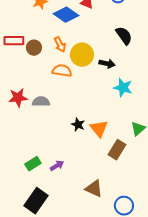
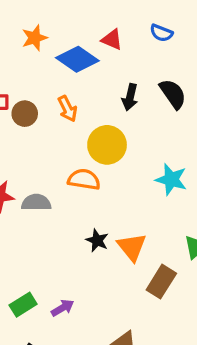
yellow circle: (82, 55) -> (107, 145), moved
black arrow: (107, 64) -> (130, 97), moved, turned 91
orange semicircle: (62, 71) -> (84, 179), moved

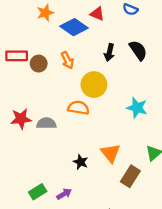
black star: (97, 240) -> (81, 162), moved

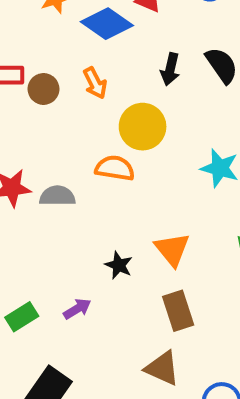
brown rectangle: (130, 176) -> (178, 311), moved, turned -50
green rectangle: (38, 192) -> (22, 317), moved
purple arrow: (64, 194) -> (77, 309), moved

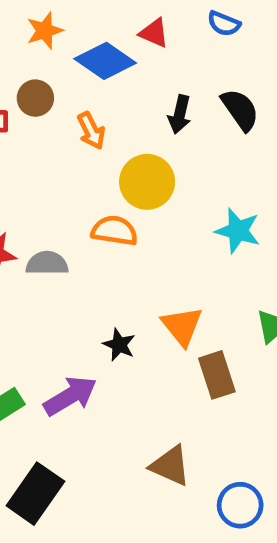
brown circle: (44, 89) -> (35, 98), moved
purple arrow: (77, 309) -> (70, 396), size x1.6
brown rectangle: (178, 311) -> (217, 375), moved

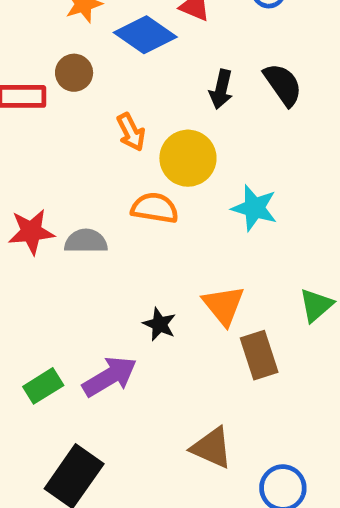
orange arrow: (91, 131) -> (131, 132), moved
cyan star: (238, 231) -> (254, 208), moved

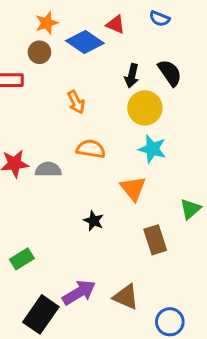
brown circle: (74, 73) -> (39, 52), moved
yellow circle: (188, 158) -> (145, 108), moved
orange triangle: (224, 305) -> (133, 188), moved
purple arrow: (110, 376) -> (79, 293), moved

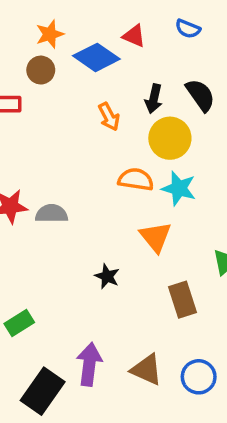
orange arrow: (76, 102) -> (109, 117), moved
orange semicircle: (91, 149) -> (136, 179), moved
purple arrow: (79, 293) -> (89, 364), turned -52
blue circle: (170, 322) -> (199, 377), moved

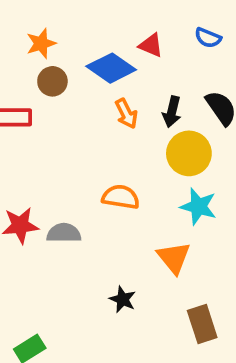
orange star: (50, 34) -> (41, 43), moved
orange arrow: (109, 117) -> (126, 114), moved
orange semicircle: (136, 179) -> (121, 197), moved

